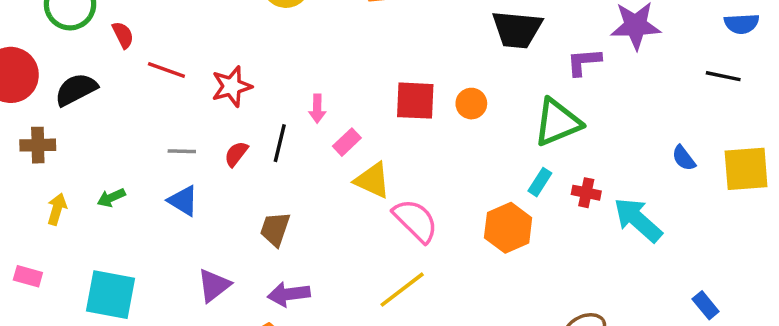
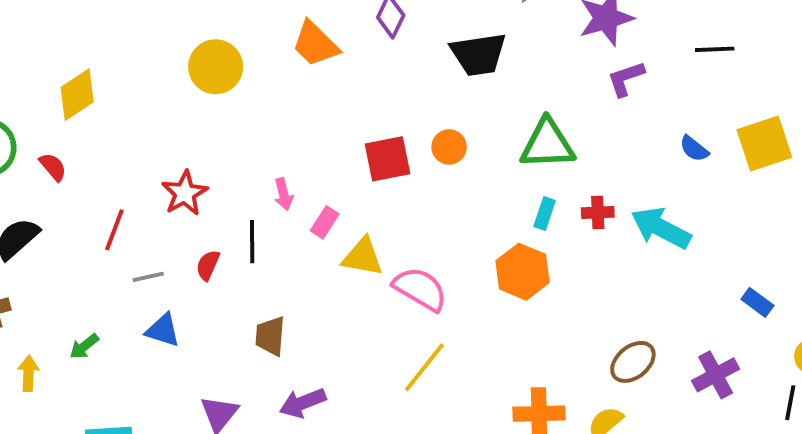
purple L-shape: (584, 62) -> (626, 79), moved
red line: (166, 70) -> (114, 230), moved, turned -75
green triangle: (557, 122) -> (547, 144), turned 34

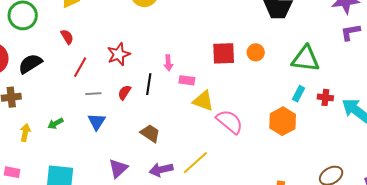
red semicircle: (53, 167) -> (67, 37), moved
pink rectangle: (325, 222) -> (187, 80), turned 56
blue triangle: (163, 330) -> (97, 122), turned 36
brown trapezoid: (270, 336) -> (150, 133), turned 110
yellow line: (424, 367) -> (195, 163), moved

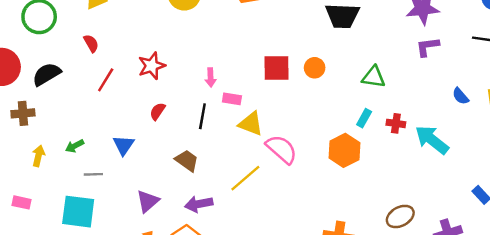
green triangle: (306, 59) -> (374, 77), size x0.7
black line: (149, 84) -> (202, 116), moved
gray line: (93, 94) -> (93, 174), moved
yellow line: (195, 163) -> (245, 178), moved

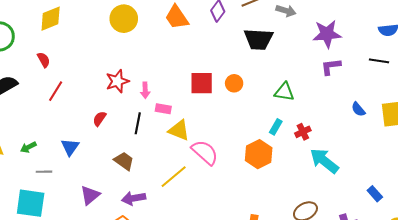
red star: (152, 66) -> (117, 81), moved
red cross: (396, 123) -> (303, 132), turned -35
cyan arrow: (432, 140) -> (324, 161), moved

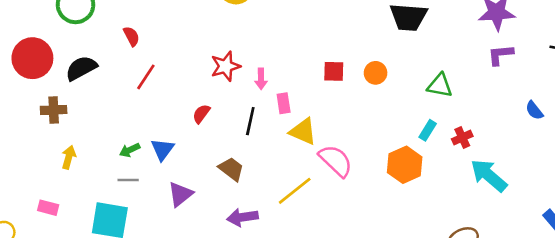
red square: (202, 83) -> (334, 71), size x0.7
pink rectangle: (163, 109) -> (284, 103), turned 70
green arrow: (28, 147) -> (130, 150), moved
purple triangle: (90, 195) -> (180, 194), moved

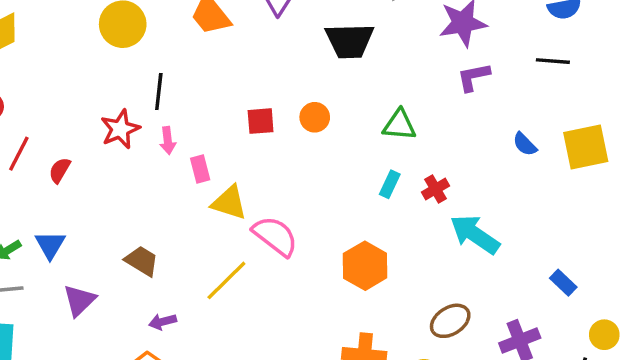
red semicircle: (201, 114) -> (60, 170), moved
black line: (250, 121) -> (159, 92), moved
orange hexagon: (405, 165) -> (365, 266), moved
purple arrow: (242, 217) -> (163, 322), size x0.7

